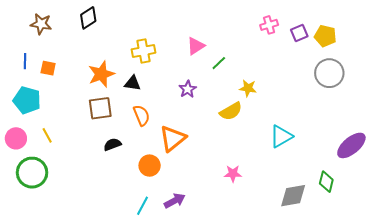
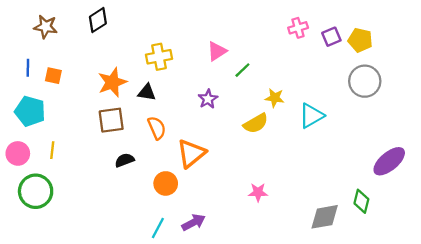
yellow line: (47, 135) -> (52, 150), turned 35
cyan triangle: (281, 136) -> (311, 116), moved

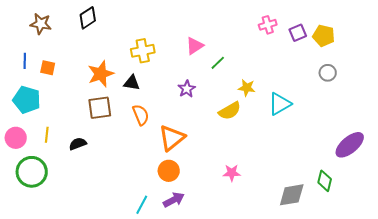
gray circle: (365, 81) -> (328, 73), size x0.6
black semicircle: (125, 160) -> (78, 144), moved
orange circle: (166, 183) -> (169, 171), moved

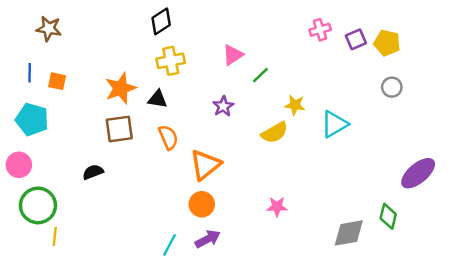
black diamond: (88, 18) -> (161, 21), moved
yellow line: (47, 135) -> (55, 237), moved

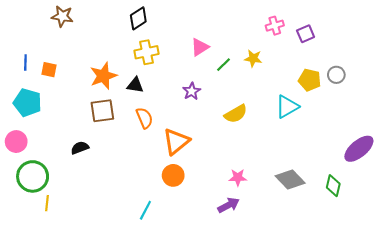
brown star: (49, 29) -> (62, 16), moved
yellow pentagon: (387, 43) -> (310, 80), moved
yellow star: (295, 105) -> (253, 58), moved
gray diamond: (349, 233) -> (290, 180), moved, turned 56
purple arrow: (208, 239) -> (229, 205), moved

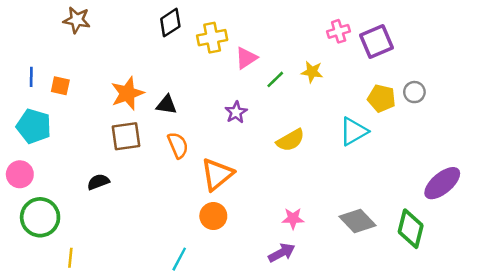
purple square: (306, 34) -> (376, 41), size x1.5
yellow cross: (146, 52) -> (212, 38), moved
green diamond: (333, 186) -> (411, 229), size x1.4
yellow line: (47, 203) -> (70, 258), moved

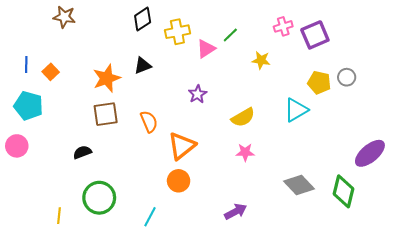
green line: (275, 79) -> (230, 35), moved
orange square: (60, 86) -> (51, 72), turned 35
black triangle: (167, 105) -> (143, 66), moved, turned -30
green circle: (40, 217) -> (99, 198), moved
pink star: (293, 219) -> (245, 152), moved

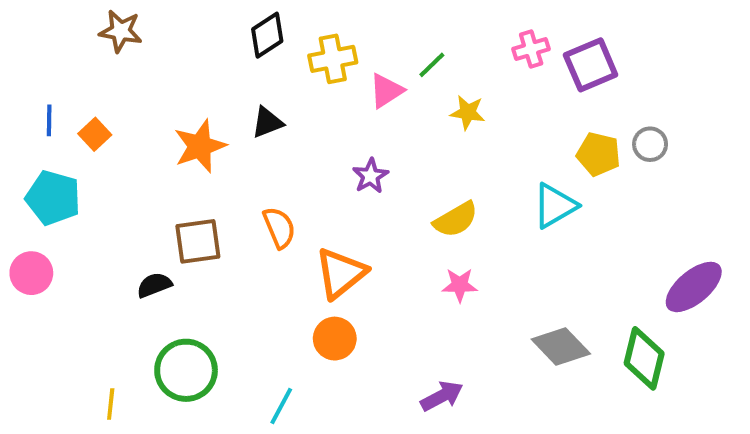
yellow star: (261, 60) -> (468, 112), moved
brown square: (106, 114) -> (198, 241), moved

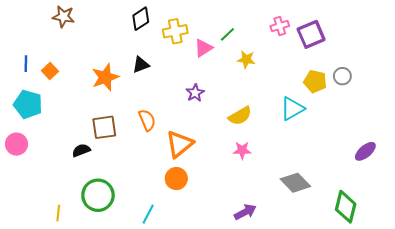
purple ellipse: (694, 287) -> (365, 151), size x0.7
green diamond: (644, 358) -> (346, 207), moved
purple arrow: (442, 396) -> (245, 212), moved

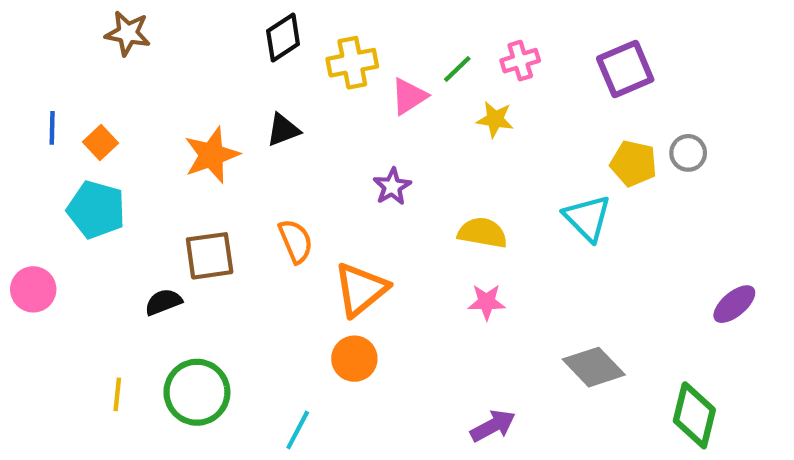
pink cross: (280, 26) -> (520, 61), moved
cyan pentagon: (28, 104) -> (96, 210), moved
cyan triangle: (292, 109) -> (587, 218), turned -45
yellow semicircle: (240, 116) -> (482, 233), turned -140
yellow line: (58, 213) -> (117, 394), moved

